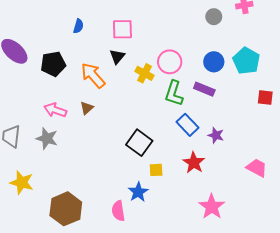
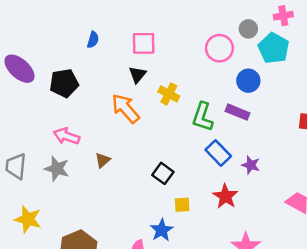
cyan pentagon: (246, 61) -> (274, 48), moved
pink circle: (170, 62) -> (219, 48), moved
orange arrow: (93, 75) -> (125, 108), moved
brown triangle: (87, 108) -> (103, 160), moved
black square: (139, 143) -> (163, 173), size x0.7

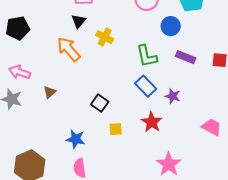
purple rectangle: (238, 112) -> (186, 57), moved
green L-shape: (203, 117) -> (147, 56), moved, turned -30
blue star: (162, 230) -> (76, 139), moved, turned -30

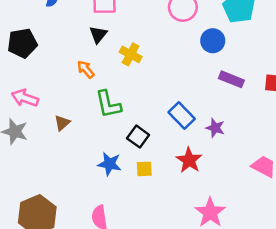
orange arrow: (69, 49) -> (86, 69), size x0.6
green L-shape: (147, 56) -> (108, 104), moved
black square: (100, 103) -> (138, 137), moved
blue star: (76, 139) -> (109, 164), moved

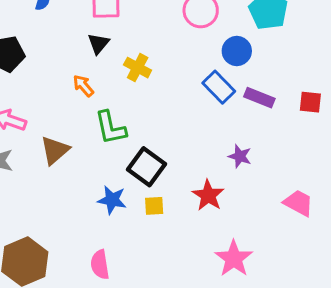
blue rectangle: (182, 115) -> (219, 87), moved
brown triangle: (62, 123) -> (55, 150), size x1.5
black square: (138, 137) -> (147, 167), size x1.4

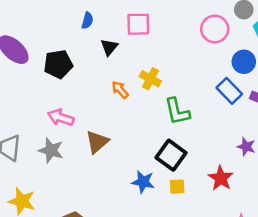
black triangle: (98, 43) -> (109, 47), moved
yellow cross: (138, 68) -> (150, 79), moved
green L-shape: (110, 128) -> (177, 111), moved

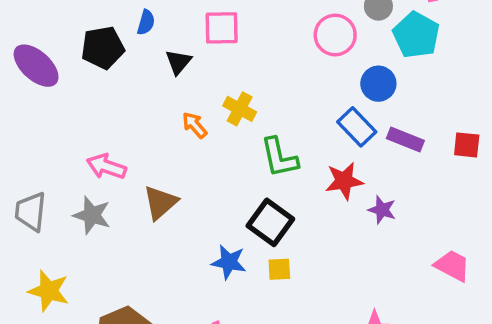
black pentagon: (58, 64) -> (103, 48), moved
red star: (221, 178) -> (344, 181), moved, turned 30

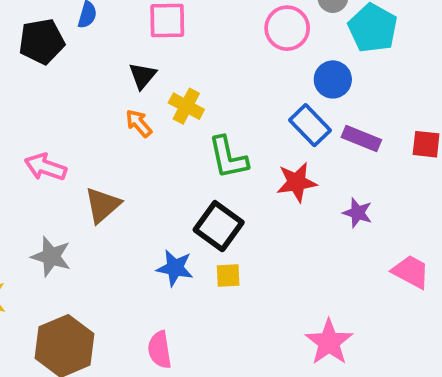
black triangle: (178, 62) -> (142, 76), moved
purple star: (382, 210) -> (358, 213), moved
gray star: (92, 215) -> (51, 256), moved

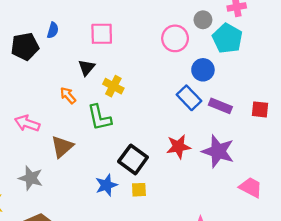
orange arrow: (139, 123) -> (68, 95), moved
green L-shape: (228, 158) -> (99, 118), moved
red star: (297, 182) -> (179, 147), moved
purple star: (358, 213) -> (218, 151), size x1.8
blue star: (175, 268) -> (106, 185), turned -30

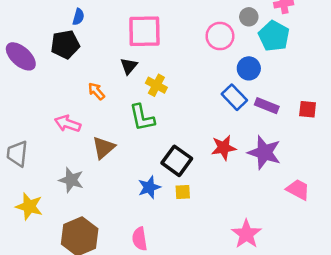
blue semicircle: (53, 30) -> (78, 17), moved
pink square: (102, 34) -> (144, 31), size x1.4
orange arrow: (68, 95) -> (96, 91), moved

